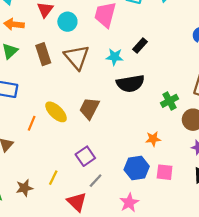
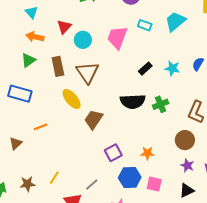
cyan star: (115, 57) -> (172, 68), moved
green cross: (169, 101) -> (161, 104), moved
yellow ellipse: (56, 112) -> (72, 99), moved
orange line: (32, 123) -> (41, 127), turned 40
purple square: (85, 156) -> (113, 153), moved

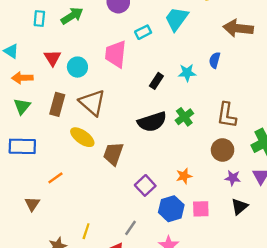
cyan rectangle: (145, 25) -> (143, 32), turned -32
brown rectangle: (58, 66) -> (57, 104), turned 42

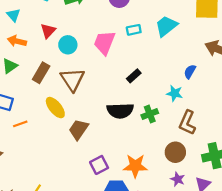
cyan star: (187, 73) -> (175, 93), moved
orange star: (184, 176) -> (135, 166), size x1.6
orange line: (55, 178) -> (20, 124), moved

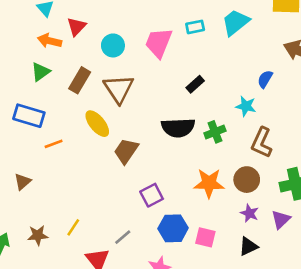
red triangle: (48, 31) -> (76, 27), moved
orange star: (135, 166) -> (209, 183), moved

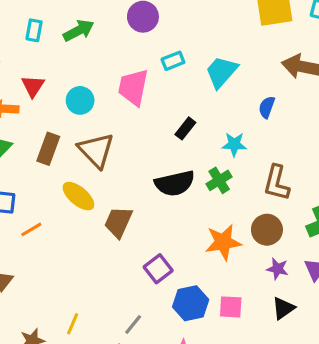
cyan trapezoid: (236, 22) -> (221, 72), moved
cyan star: (246, 106) -> (234, 144), moved

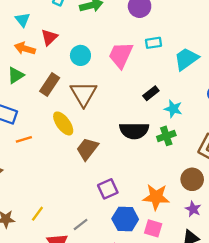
cyan star: (234, 144) -> (173, 109), moved
orange star: (223, 242) -> (156, 197), moved

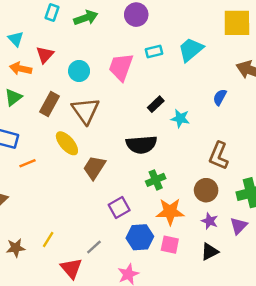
cyan trapezoid: (186, 59) -> (191, 50), moved
green cross: (166, 136) -> (156, 180), moved

